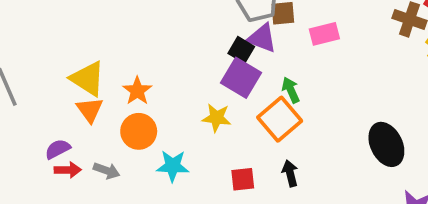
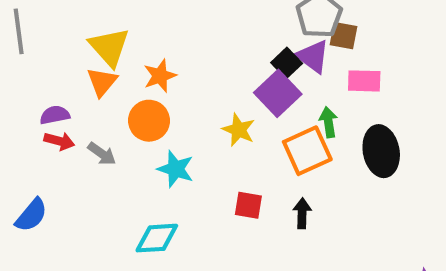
pink rectangle: (324, 34) -> (364, 81), moved
black ellipse: (386, 144) -> (381, 151), moved

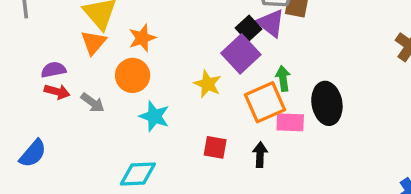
pink rectangle: (364, 81) -> (290, 122), moved

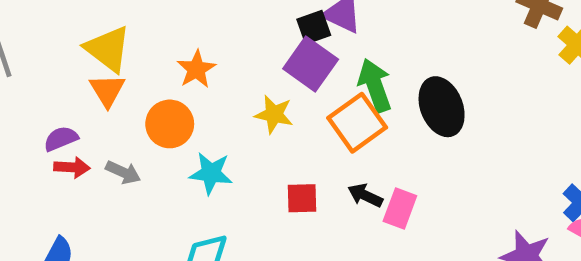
black square: (249, 28) -> (314, 27), turned 35
orange star: (142, 38) -> (196, 69), moved
green arrow: (283, 78) -> (375, 85), size x1.5
pink rectangle: (290, 122) -> (400, 208), moved, turned -60
black arrow: (260, 155) -> (365, 195), turned -55

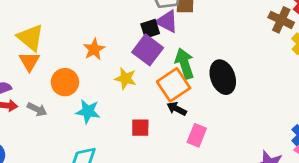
orange star: (196, 69) -> (94, 49), moved
black arrow: (365, 195) -> (177, 109), moved

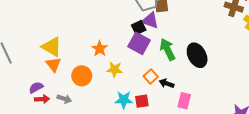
yellow star: (126, 78) -> (115, 70), moved
orange square: (174, 85) -> (151, 76), moved, size x0.6
cyan star: (88, 111) -> (124, 100), moved

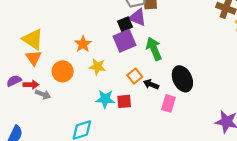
purple square: (139, 43) -> (124, 41), turned 35
black ellipse: (197, 55) -> (182, 79), moved
red arrow: (42, 99) -> (31, 85), moved

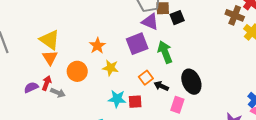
black square: (125, 24) -> (177, 18), moved
purple semicircle: (14, 81) -> (31, 87), moved
red arrow: (31, 85) -> (47, 83), turned -72

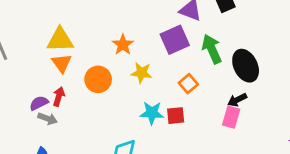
yellow triangle: (50, 40) -> (60, 40), turned -35
black ellipse: (191, 82) -> (246, 66), moved
black arrow: (161, 86) -> (237, 100), moved, turned -48
gray arrow: (58, 93) -> (48, 119), moved

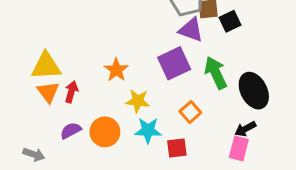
orange circle: (98, 79) -> (105, 132), moved
red arrow: (59, 97) -> (71, 92), moved
purple semicircle: (39, 103) -> (71, 131), moved
cyan star: (152, 113) -> (148, 130), moved

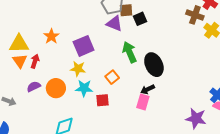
purple square: (174, 63) -> (84, 46), moved
orange star: (116, 70) -> (51, 36), moved

